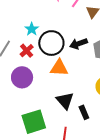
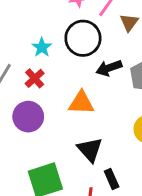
black circle: (51, 43) -> (83, 38), moved
black rectangle: (84, 112) -> (112, 179), moved

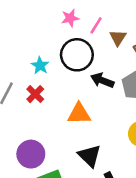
black arrow: (109, 68) -> (102, 80), turned 45
purple circle: (28, 117) -> (31, 154), moved

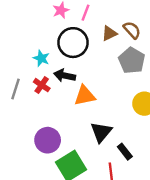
brown triangle: (118, 38) -> (109, 33), moved, turned 42
black arrow: (102, 80) -> (65, 75), moved
black triangle: (90, 156) -> (101, 132), turned 35

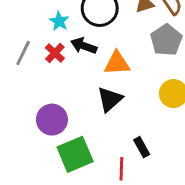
orange triangle: (85, 96) -> (117, 63), moved
black triangle: (101, 132) -> (110, 99), moved

